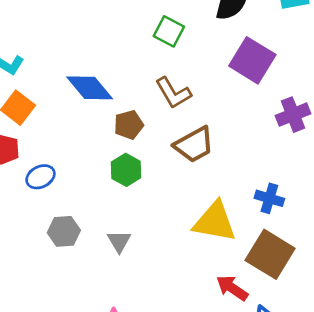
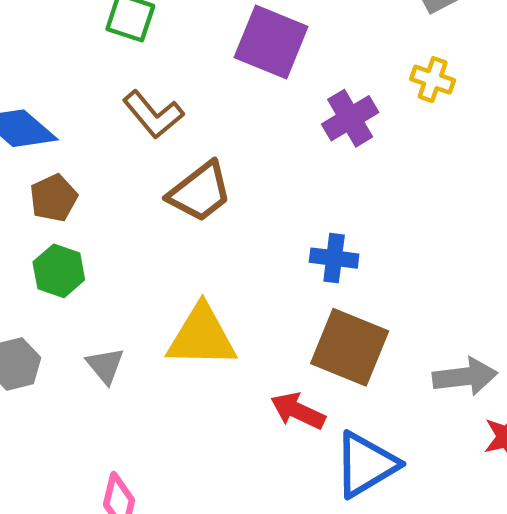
brown pentagon: (129, 125) -> (54, 198), moved
green hexagon: (126, 170) -> (59, 271), moved
yellow triangle: (215, 222) -> (202, 336), moved

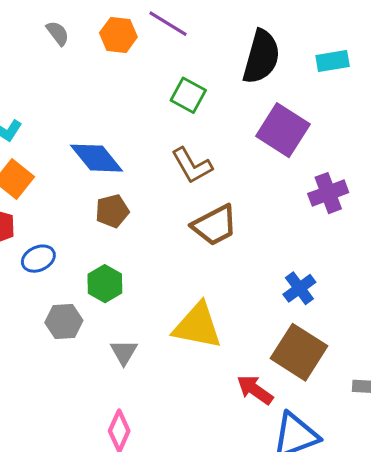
blue cross: (334, 258) -> (299, 288), turned 36
green hexagon: (59, 271) -> (105, 284), moved
gray triangle: (105, 366) -> (124, 352), moved

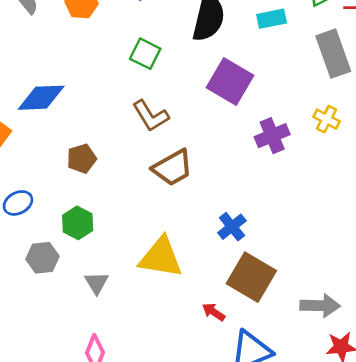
blue diamond: (97, 158) -> (41, 98), moved, turned -51
blue cross: (299, 288) -> (232, 227), moved
red arrow: (255, 390) -> (214, 312), size x0.7

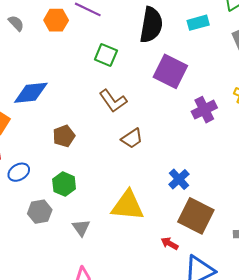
brown trapezoid: (173, 168) -> (132, 138), size x0.7

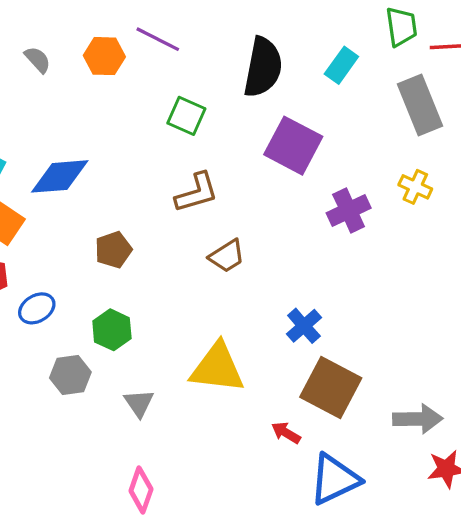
cyan rectangle: (198, 23) -> (341, 65), turned -40
brown L-shape: (113, 101) -> (197, 193), turned -72

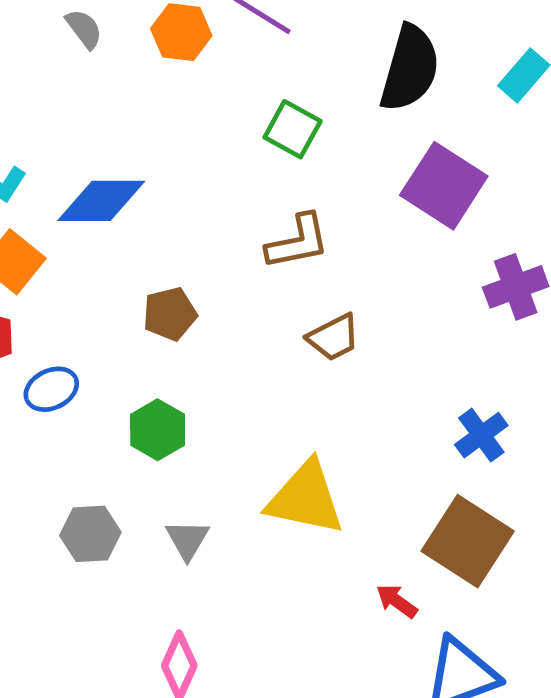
blue cross: (304, 326) -> (481, 435), moved
gray hexagon: (70, 375) -> (90, 534), moved

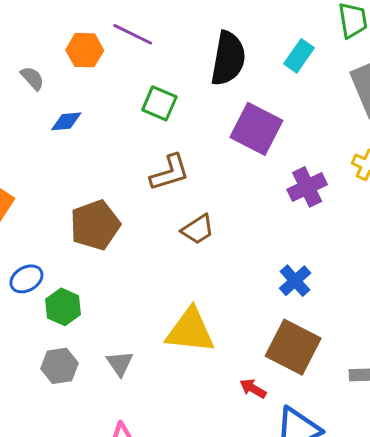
gray semicircle: (84, 29) -> (32, 78), moved
blue diamond: (101, 201) -> (66, 121), moved, size x0.6
brown pentagon: (170, 314) -> (95, 225), size x1.5
green hexagon: (158, 430) -> (63, 307), moved

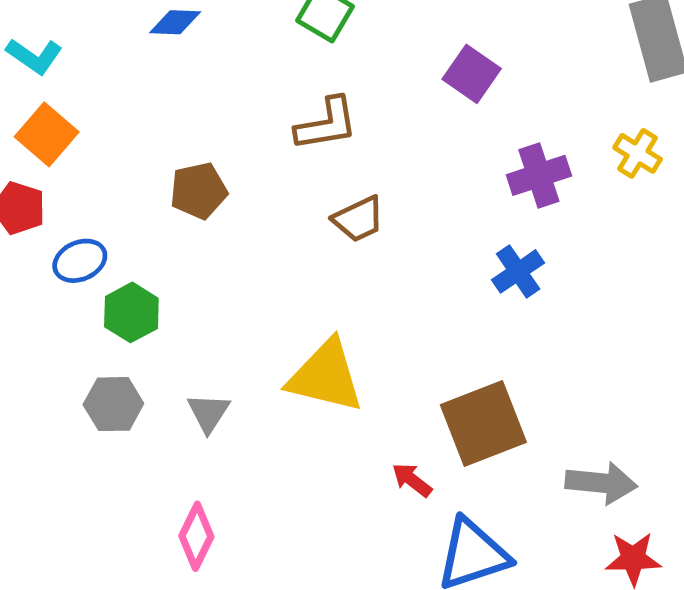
purple square: (256, 129) -> (472, 74), size x0.7
brown pentagon: (95, 225) -> (199, 191), size x0.7
blue cross: (295, 281) -> (518, 271), moved
brown square: (293, 347) -> (483, 423), turned 34

